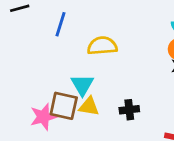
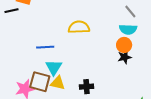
blue line: (60, 24) -> (45, 47), moved, turned 66
yellow semicircle: (102, 46) -> (79, 27), moved

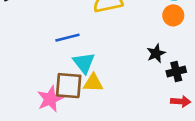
black star: (125, 57) -> (156, 53), moved
black cross: (87, 87) -> (176, 71), moved

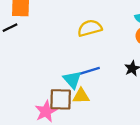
blue line: (67, 38) -> (90, 71), moved

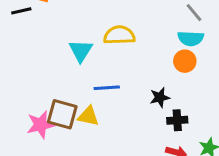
cyan triangle: (72, 80) -> (81, 51), moved

